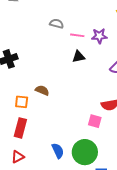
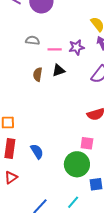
brown semicircle: (42, 90) -> (38, 74), moved, turned -96
pink square: (95, 121) -> (87, 143), moved
blue semicircle: (58, 151) -> (37, 151), moved

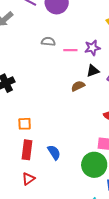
black triangle: (59, 70) -> (93, 71), moved
brown semicircle: (38, 74) -> (78, 86), moved, turned 56

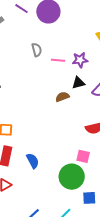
gray semicircle: (48, 41) -> (37, 50), turned 64

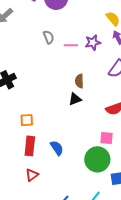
black triangle: (78, 83) -> (75, 99), moved
brown semicircle: (62, 97) -> (79, 81), turned -64

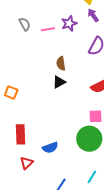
orange square: (27, 120) -> (11, 92), moved, turned 32
blue semicircle: (57, 148) -> (50, 148), moved, turned 112

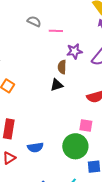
purple star: (69, 23) -> (74, 51), moved
gray semicircle: (25, 24) -> (34, 21), turned -48

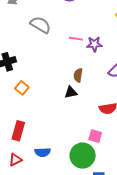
gray semicircle: (34, 21) -> (40, 25), moved, size x1.5
purple star: (74, 51) -> (94, 44), moved

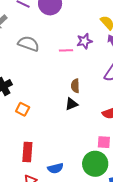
purple star: (94, 44) -> (84, 41), moved

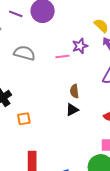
orange square: (23, 109) -> (24, 119), turned -32

